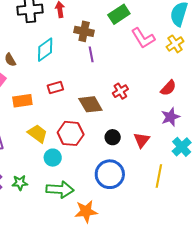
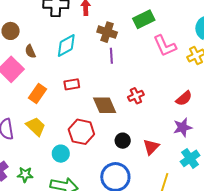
orange rectangle: (22, 101) -> (38, 93), turned -54
yellow trapezoid: (38, 134) -> (36, 126), moved

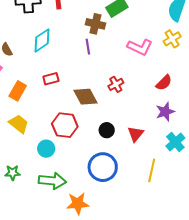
brown cross: (107, 32) -> (95, 24), moved
pink L-shape: (165, 46) -> (140, 47), moved, turned -35

